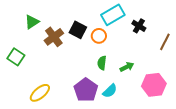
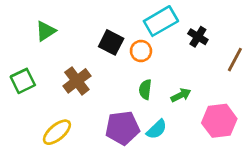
brown cross: (54, 37) -> (77, 81), moved
green square: (16, 57) -> (23, 81), turned 30
purple pentagon: (86, 90) -> (122, 128), turned 30

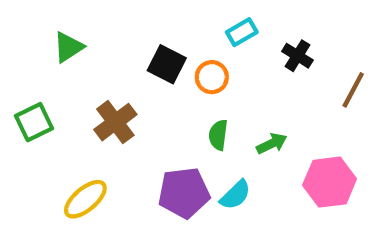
cyan rectangle: (161, 21) -> (242, 32), size x0.6

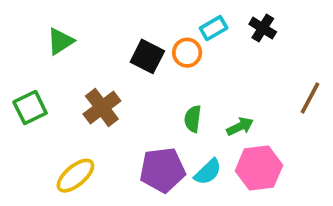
black cross: (297, 56) -> (263, 28), moved
orange circle: (212, 77) -> (187, 53), moved
brown line: (353, 90) -> (310, 98), moved
pink hexagon: (330, 182) -> (259, 168), moved

